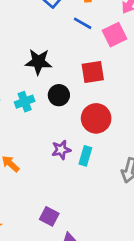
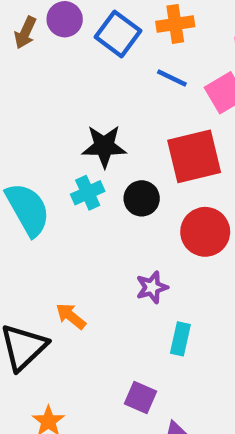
red square: (93, 72) -> (194, 156), size x1.4
cyan cross: (25, 102) -> (88, 193), moved
cyan rectangle: (85, 156) -> (180, 339), moved

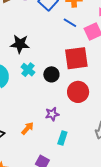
black star: (104, 146) -> (20, 44), moved
cyan cross: (88, 193) -> (28, 70), turned -32
orange arrow: (71, 316) -> (28, 128), moved, turned 88

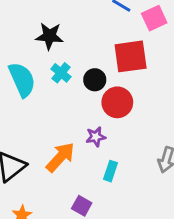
red circle: (78, 92) -> (117, 102), moved
orange arrow: (28, 128) -> (60, 157), size x1.6

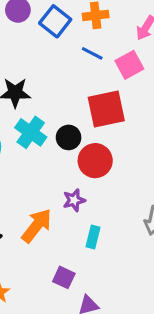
cyan cross: (61, 73) -> (31, 132), size x1.4

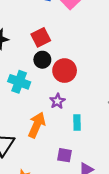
red square: (106, 109) -> (41, 37), moved, size x0.7
cyan cross: (31, 132) -> (19, 82), moved

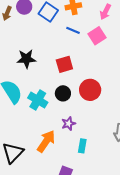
black circle: (42, 60) -> (63, 93), moved
red circle: (65, 71) -> (90, 90), moved

